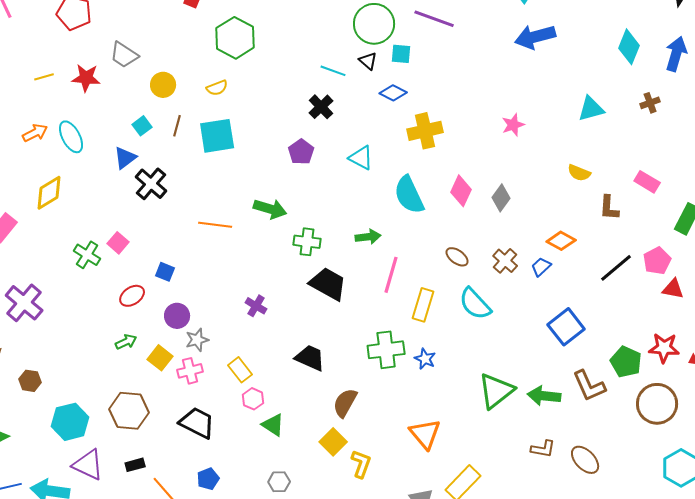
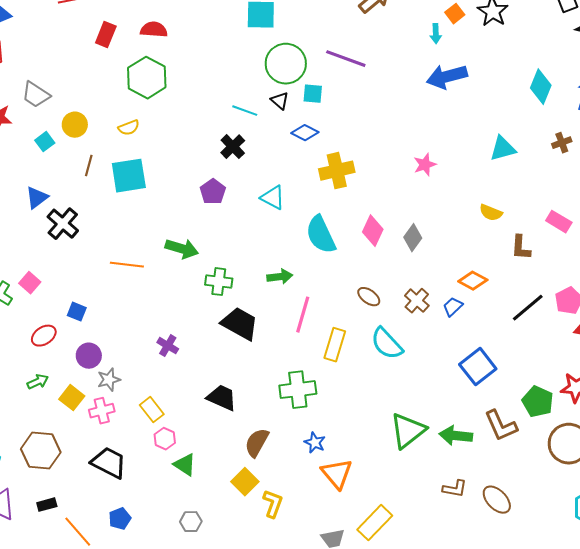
cyan square: (142, 126) -> (45, 142), moved
blue star: (425, 359) -> (315, 443), moved

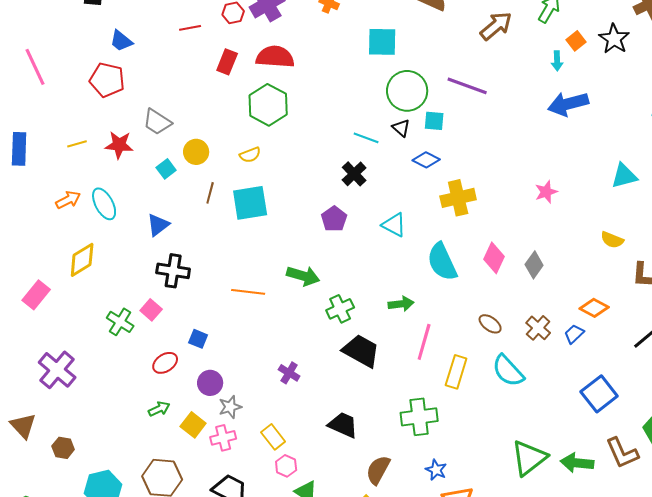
red semicircle: (154, 30) -> (275, 57), size x1.4
black cross: (63, 224) -> (173, 271), moved, turned -32
green cross: (219, 282) -> (340, 309), turned -32

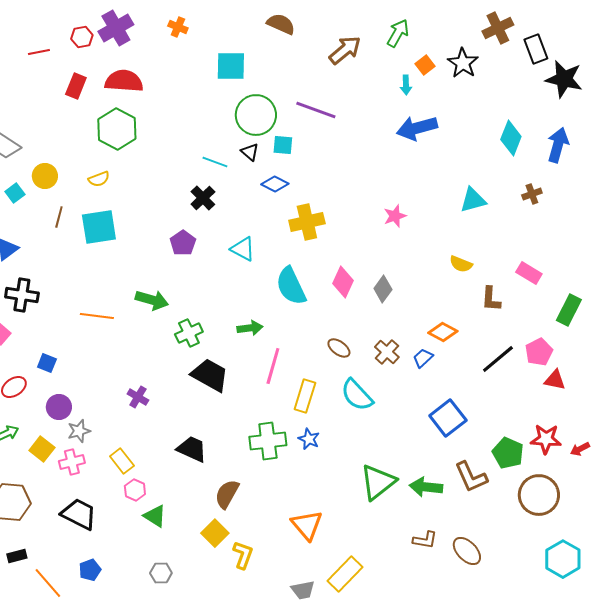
blue star: (436, 470) -> (309, 439), moved

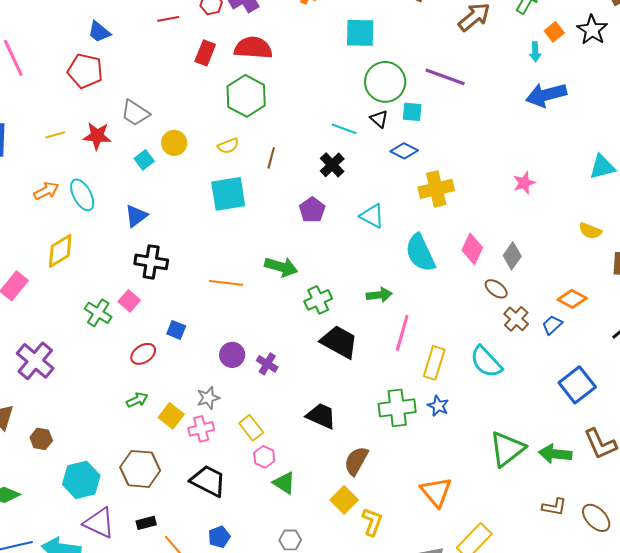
brown line: (59, 217) -> (271, 158), moved
brown ellipse: (339, 348) -> (496, 289), moved
purple circle: (59, 407) -> (232, 355), moved

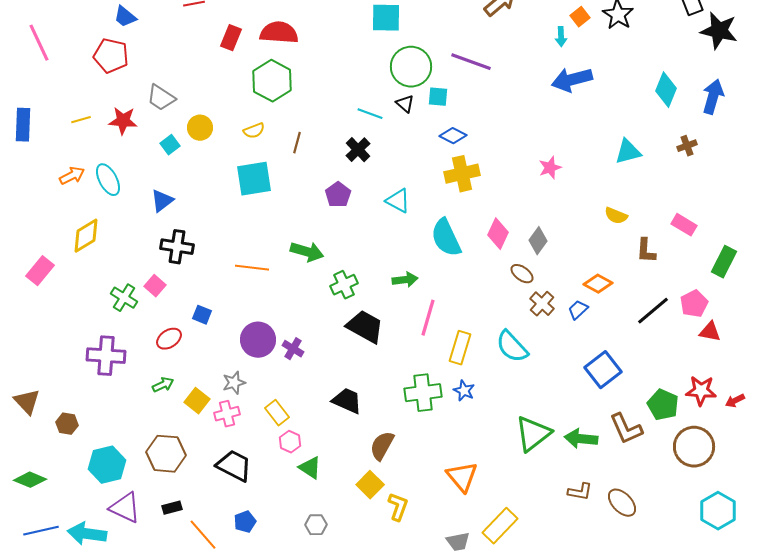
blue diamond: (404, 151) -> (453, 136), moved
purple circle: (232, 355) -> (258, 340), size x1.4
purple cross: (35, 361) -> (106, 356), moved, turned -36

